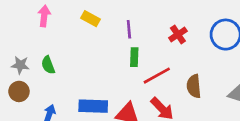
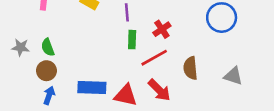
red cross: (178, 35) -> (162, 29), moved
brown circle: (19, 91) -> (46, 71), moved

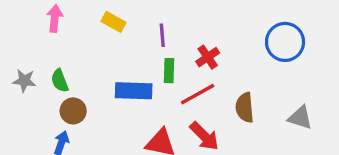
brown circle: (46, 71) -> (73, 111), moved
blue rectangle: (92, 88) -> (134, 91), moved

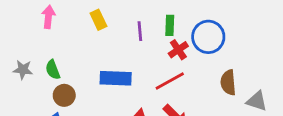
yellow rectangle: (113, 22) -> (98, 20), turned 36
blue circle: (285, 42) -> (208, 37), moved
green rectangle: (169, 71) -> (170, 25), moved
brown semicircle: (245, 108) -> (228, 83), moved

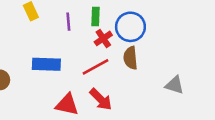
brown semicircle: (228, 83) -> (130, 58), moved

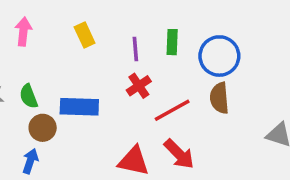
red cross: (103, 38) -> (139, 86), moved
blue rectangle: (46, 64) -> (79, 107), moved

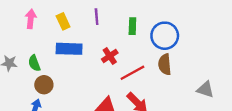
yellow rectangle: (85, 35) -> (63, 21), moved
purple line: (135, 49) -> (97, 17), moved
blue rectangle: (79, 107) -> (69, 49), moved

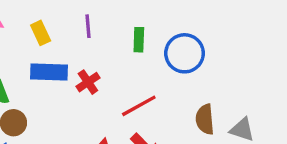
red cross: (110, 56) -> (88, 82), moved
brown semicircle: (165, 64) -> (205, 119), moved

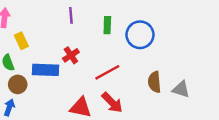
yellow rectangle: (41, 33) -> (21, 41), moved
blue rectangle: (49, 72) -> (46, 70), moved

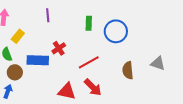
purple line: (71, 15) -> (48, 15), moved
yellow rectangle: (21, 41) -> (18, 36), turned 64
gray triangle: (181, 89) -> (158, 63), moved

